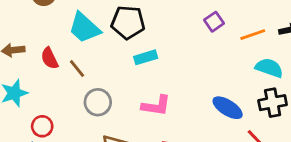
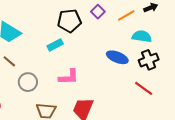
black pentagon: (128, 22) -> (69, 21), moved
blue ellipse: (228, 108) -> (117, 57), moved

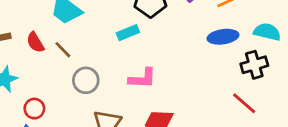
cyan semicircle: (142, 36) -> (267, 32), moved
blue ellipse: (117, 57) -> (223, 37), moved, turned -35

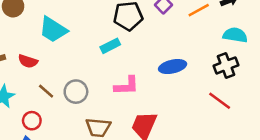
blue ellipse: (223, 37) -> (173, 67), moved
red semicircle: (35, 42) -> (28, 61), turned -36
brown line: (63, 50) -> (46, 91), moved

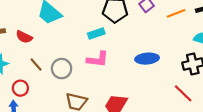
pink L-shape: (127, 86) -> (98, 59), moved

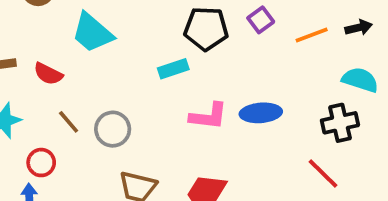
pink L-shape: (98, 59) -> (208, 116), moved

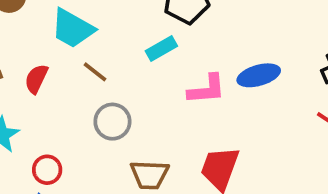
red semicircle: (48, 74) -> (36, 79), turned 100
brown line: (69, 122) -> (95, 72), moved

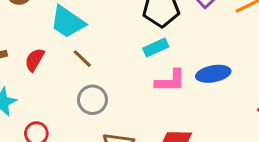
cyan rectangle: (161, 49) -> (156, 48), moved

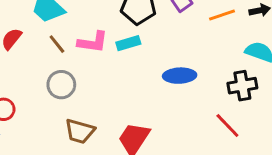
pink L-shape: (170, 81) -> (93, 42), moved

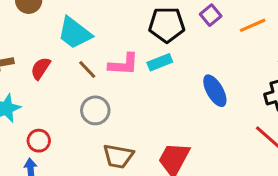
blue ellipse: (180, 76) -> (215, 91), turned 68

